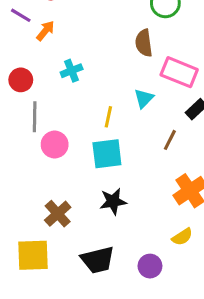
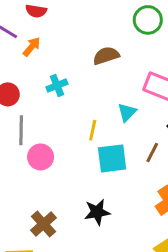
brown semicircle: (144, 43) -> (106, 56), moved, turned 80
cyan square: (107, 154) -> (112, 158), moved

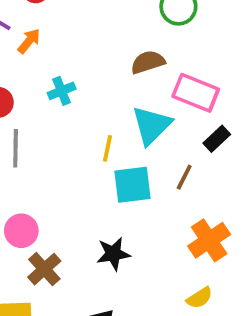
brown semicircle: (106, 56) -> (148, 62), moved
cyan triangle: (127, 112) -> (152, 125), size x1.6
pink circle: (41, 157) -> (21, 231), moved

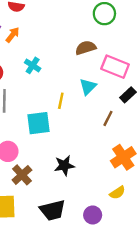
cyan cross: (62, 91) -> (33, 65), turned -35
cyan triangle: (152, 125) -> (88, 87), size x0.7
cyan square: (132, 185) -> (38, 123), moved

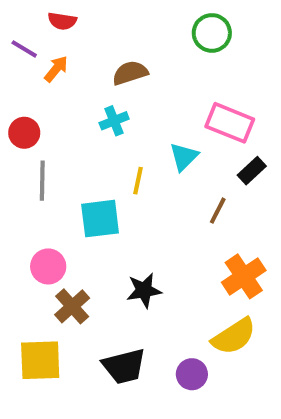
brown semicircle: (86, 48) -> (130, 73), moved
cyan cross: (33, 65) -> (114, 121), moved, turned 35
yellow semicircle: (117, 193) -> (234, 336), size x1.6

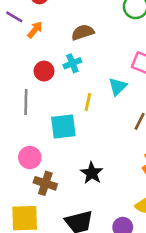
red circle: (24, 133) -> (44, 71), moved
black star: (144, 290) -> (92, 173), turned -30
brown cross: (72, 306) -> (45, 183), turned -30

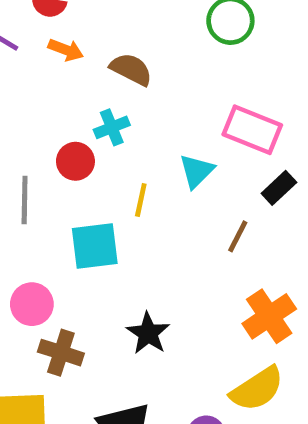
orange arrow: (35, 30) -> (66, 50), moved, turned 72
brown semicircle: (83, 32) -> (131, 69), turned 45
red circle: (44, 71) -> (75, 161), moved

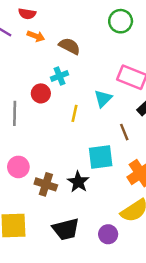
brown line: (238, 236) -> (124, 132), turned -49
cyan square: (95, 246) -> (101, 157), moved
brown cross: (61, 353) -> (46, 184), moved

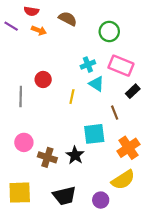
green circle: (121, 21) -> (109, 31), moved
brown semicircle: (69, 46) -> (68, 19), moved
cyan cross: (60, 76) -> (88, 65), moved
cyan triangle: (103, 98) -> (96, 84), turned -42

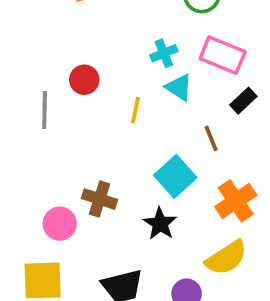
cyan square: (94, 134) -> (175, 176), turned -35
pink circle: (24, 142) -> (60, 224), moved
black star: (75, 155) -> (160, 224), moved
brown cross: (47, 157) -> (99, 199), moved

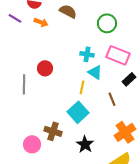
cyan cross: (164, 53) -> (87, 54), turned 32
yellow line: (135, 110) -> (82, 87), moved
cyan square: (175, 176) -> (78, 112), moved

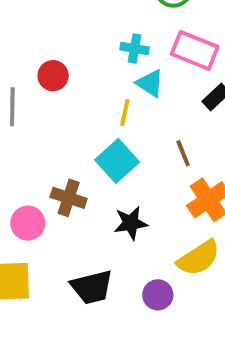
brown line: (112, 99) -> (183, 153), moved
black star: (85, 144) -> (131, 223), turned 30

